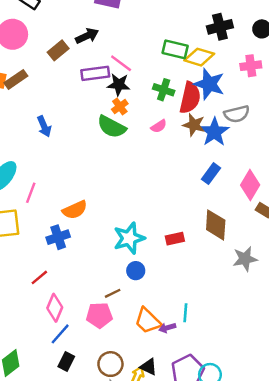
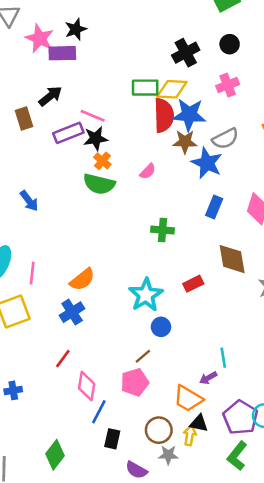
brown rectangle: (58, 50) -> (24, 119), turned -54
green cross: (164, 90) -> (162, 230), moved
red semicircle: (190, 98) -> (164, 115), moved
brown star: (194, 125) -> (185, 142), moved
orange trapezoid: (148, 321) -> (188, 399), moved

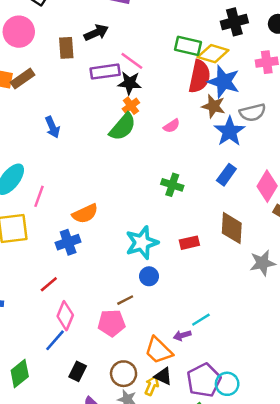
green semicircle: (99, 184) -> (123, 127), turned -76
cyan line: (223, 358) -> (201, 320), turned 54
blue line: (99, 412) -> (55, 340), moved

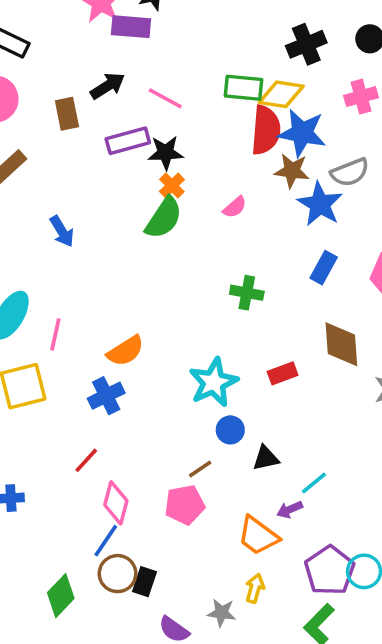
pink line: (132, 61) -> (165, 98), moved
brown circle: (124, 374) -> (118, 574), moved
black triangle: (163, 376) -> (266, 458), moved, turned -30

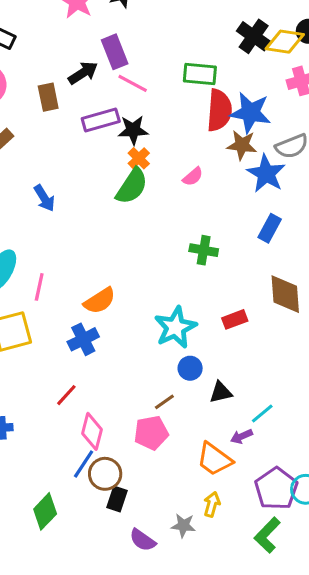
purple rectangle: (131, 27) -> (115, 52), moved, turned 64
black cross: (306, 44) -> (254, 36), turned -32
yellow diamond: (281, 94) -> (285, 42), moved
brown circle: (118, 574) -> (105, 474), moved

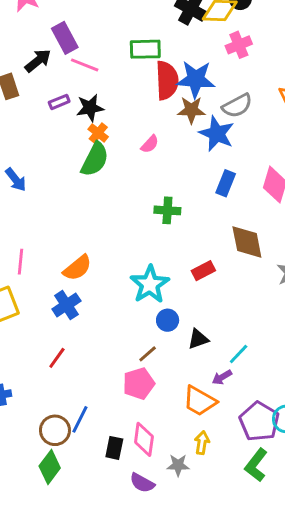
purple rectangle: (101, 120) -> (59, 102), size x0.6
pink diamond: (92, 431) -> (144, 439), moved
brown circle: (105, 474) -> (55, 430), moved

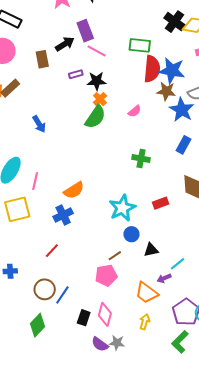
brown circle: (55, 430) -> (45, 289), moved
gray star: (178, 465) -> (117, 343), moved

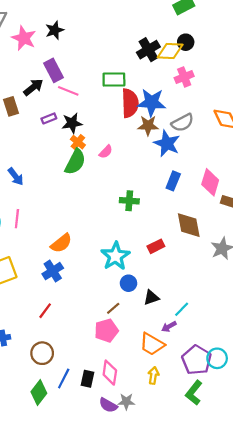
black cross: (175, 22) -> (148, 50), turned 30
pink semicircle: (135, 111) -> (106, 152), moved
pink line: (35, 181) -> (17, 219), moved
blue line: (62, 295) -> (64, 379), moved

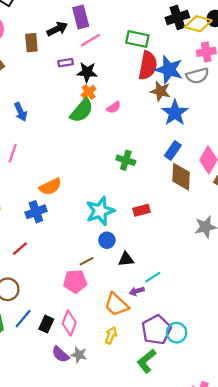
pink line: (68, 91) -> (90, 40), turned -66
gray semicircle: (183, 123) -> (197, 76), moved
brown diamond: (189, 225) -> (181, 177), moved

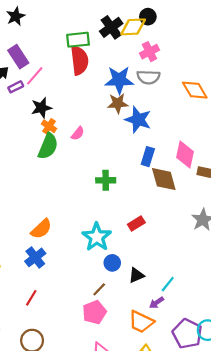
green rectangle: (137, 39) -> (78, 40), moved
purple rectangle: (66, 63) -> (16, 87), moved
red semicircle: (148, 65) -> (79, 60), moved
gray semicircle: (197, 76) -> (148, 77), turned 35

